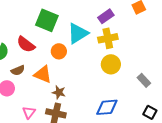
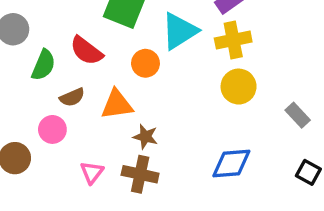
orange triangle: (43, 74) -> (117, 104), turned -30

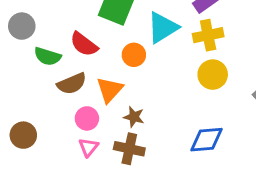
green semicircle: (43, 65) -> (48, 56), turned 84
brown semicircle: (72, 97) -> (72, 84), size x1.4
orange triangle: (117, 104) -> (110, 90), turned -40
pink circle: (52, 129) -> (87, 118), moved

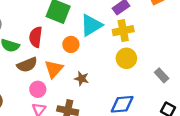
red semicircle: (84, 44) -> (36, 37), turned 60
brown star: (134, 117) -> (82, 79), moved

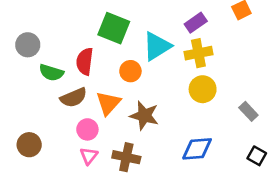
brown star: (82, 79) -> (144, 116), size x1.5

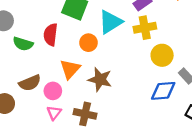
yellow circle: (203, 89) -> (162, 55), moved
brown semicircle: (74, 98) -> (30, 83), moved
blue diamond: (197, 149) -> (163, 91), moved

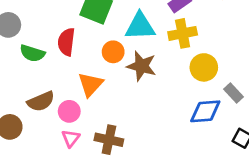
cyan triangle: (110, 22) -> (140, 26), turned 30
brown star: (100, 79) -> (141, 66), moved

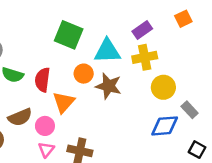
red semicircle: (66, 42) -> (42, 80), moved

